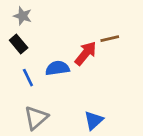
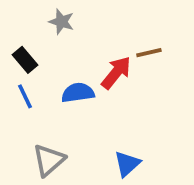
gray star: (23, 16) -> (61, 22), moved
blue line: (28, 78) -> (25, 96), moved

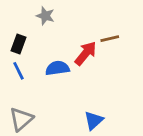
black rectangle: (25, 60) -> (18, 44), turned 60
gray triangle: (49, 160) -> (21, 119), moved

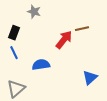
blue semicircle: (57, 68) -> (41, 65), moved
blue triangle: (94, 121) -> (90, 78), moved

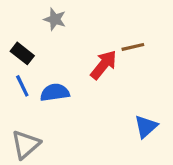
black rectangle: (14, 33) -> (22, 53), turned -72
blue semicircle: (41, 65) -> (55, 92), moved

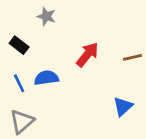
brown line: (133, 47) -> (132, 57), moved
blue line: (22, 86) -> (19, 83), moved

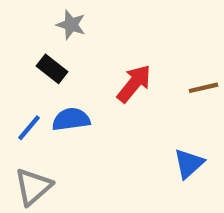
black rectangle: (19, 45) -> (52, 69), moved
blue line: (19, 83) -> (29, 128), turned 66

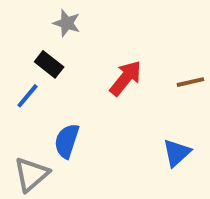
blue semicircle: (71, 119) -> (67, 141), moved, turned -64
blue line: (29, 128) -> (27, 96), moved

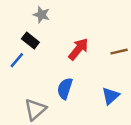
blue semicircle: (67, 141) -> (65, 89), moved
gray triangle: (31, 174) -> (35, 109), moved

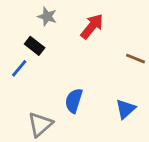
red arrow: (78, 49) -> (92, 26), moved
brown line: (119, 52) -> (135, 59), turned 35

